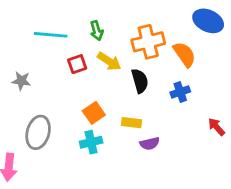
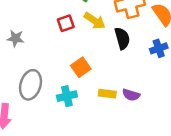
yellow rectangle: (131, 123) -> (107, 94), moved
cyan cross: (91, 142) -> (67, 96), moved
purple semicircle: (150, 144) -> (131, 95), turned 30

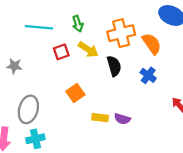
blue cross: (159, 48) -> (148, 75), turned -35
cyan cross: (67, 96) -> (35, 139), moved

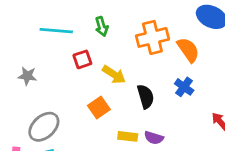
yellow arrow: (88, 50) -> (114, 75), moved
black semicircle: (114, 66) -> (146, 97), moved
gray ellipse: (28, 109) -> (44, 127), turned 32

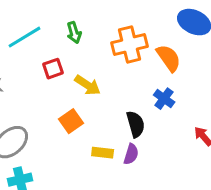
cyan line: (56, 31) -> (25, 37), turned -36
black semicircle: (146, 97) -> (136, 124), moved
purple semicircle: (154, 138) -> (131, 154), turned -90

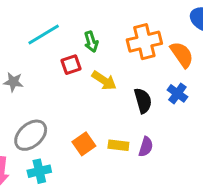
green arrow: (74, 33) -> (91, 42), moved
orange square: (71, 121) -> (84, 144), moved
black semicircle: (136, 124) -> (143, 101), moved

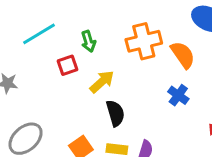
yellow arrow: (104, 81) -> (102, 82), turned -75
black semicircle: (143, 101) -> (115, 113), moved

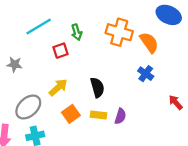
orange cross: (144, 41) -> (119, 32), turned 30
yellow arrow: (102, 82) -> (58, 87), moved

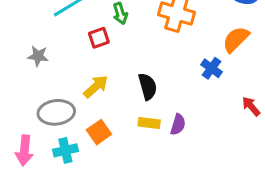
orange semicircle: (149, 43) -> (236, 39), moved, turned -100
gray ellipse: (28, 107) -> (56, 112), turned 35
orange square: (71, 114) -> (99, 132), moved

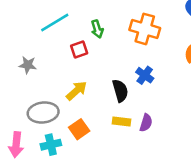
blue cross: (211, 68) -> (145, 75), moved

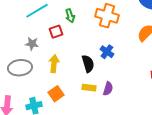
gray star: (28, 65) -> (32, 44), moved
yellow arrow: (77, 91) -> (54, 64), turned -42
gray ellipse: (43, 113) -> (20, 68), moved

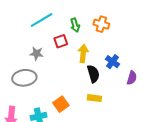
orange cross: (107, 16) -> (101, 24), moved, size x0.7
yellow arrow: (54, 64) -> (83, 54), moved
purple semicircle: (108, 89) -> (132, 78), moved

